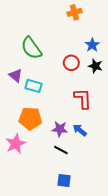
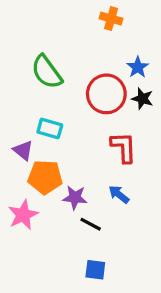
orange cross: (74, 12) -> (111, 19), turned 32
red circle: (71, 63) -> (106, 94), size x1.6
purple triangle: (16, 75) -> (23, 150), moved
purple star: (60, 129) -> (75, 198), moved

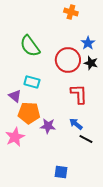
black line: (91, 224) -> (86, 139), moved

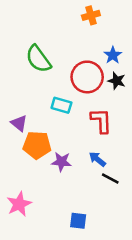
orange cross: (71, 12) -> (91, 15), turned -32
cyan rectangle: (32, 82) -> (61, 105), moved
pink star: (15, 137) -> (19, 204), moved

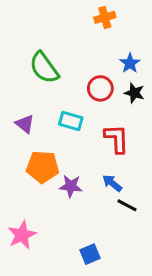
red circle: (87, 77) -> (100, 88), size x0.7
purple triangle: (19, 123) -> (25, 124), moved
blue square: (78, 221) -> (90, 254), turned -30

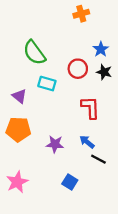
cyan rectangle: (71, 121) -> (47, 84), moved
orange pentagon: (43, 167) -> (18, 129), moved
blue square: (90, 254) -> (70, 182), moved, turned -35

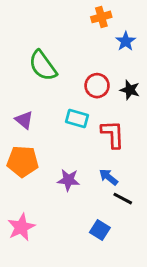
blue star: (101, 49) -> (126, 41), moved
cyan rectangle: (47, 84) -> (77, 118), moved
blue square: (70, 182) -> (100, 230), moved

